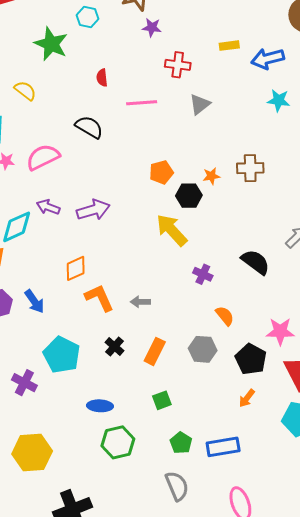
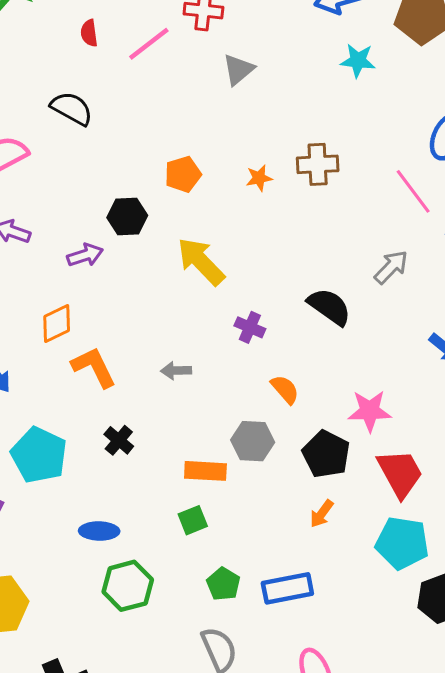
pink line: (142, 103) -> (149, 44), moved, turned -32
black hexagon: (189, 196) -> (127, 217), moved
purple arrow: (93, 210) -> (85, 255), moved, size x0.7
gray arrow: (140, 302) -> (176, 371), moved
orange rectangle: (155, 351) -> (205, 471), moved, turned 68

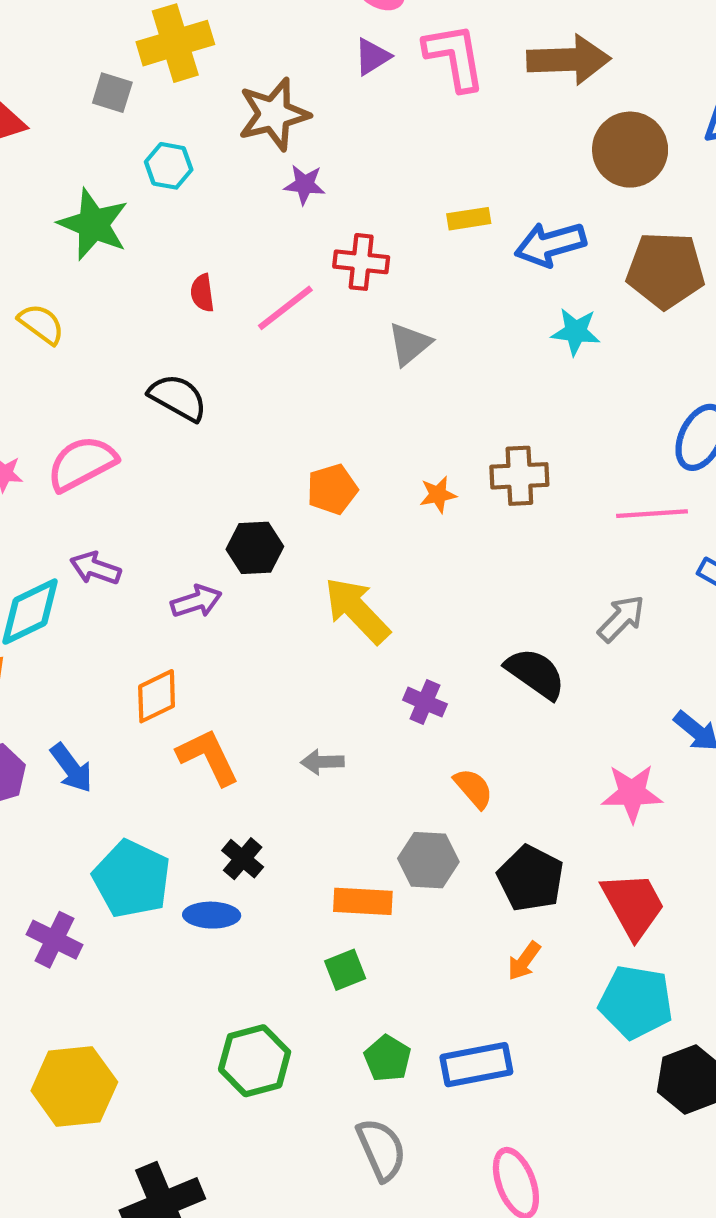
pink line: (413, 191) -> (652, 514), turned -57
pink star: (370, 411) -> (632, 793), moved
blue ellipse: (99, 531) -> (212, 915), moved

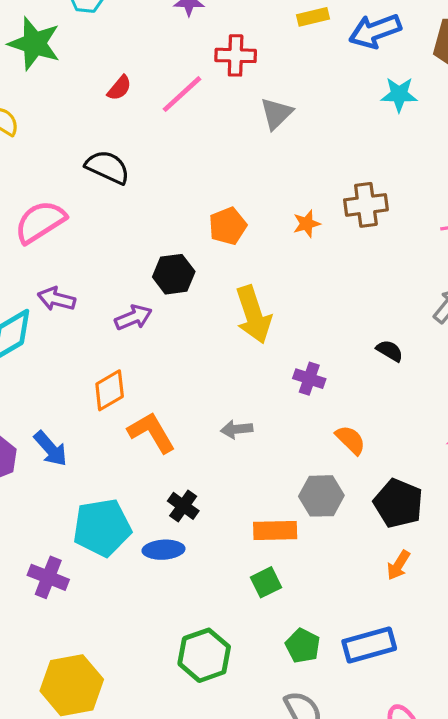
red semicircle: (202, 293) -> (119, 88), turned -128
yellow arrow: (357, 610) -> (253, 315), turned -150
black semicircle: (535, 673) -> (390, 351), size x0.6
cyan pentagon: (132, 879) -> (102, 528), turned -30

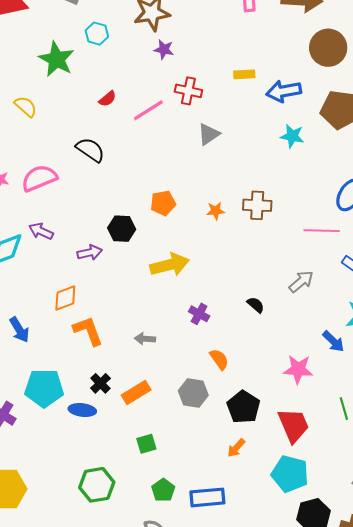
yellow arrow: (253, 315) -> (170, 265), turned -96
orange rectangle: (275, 530) -> (136, 392), moved, turned -40

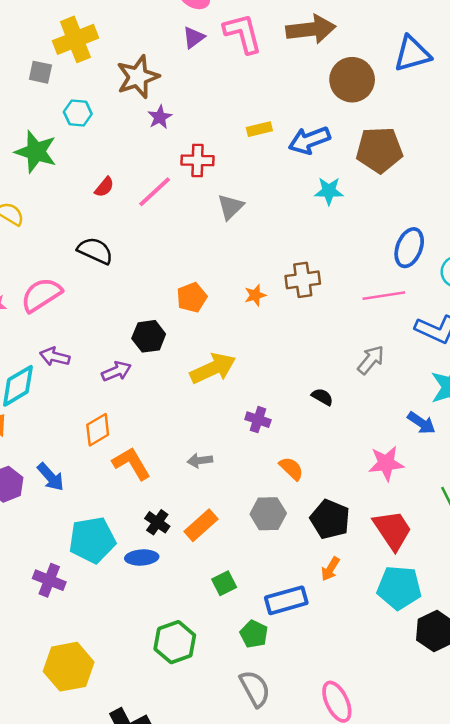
purple star: (164, 49) -> (160, 117), turned -30
blue rectangle: (207, 497) -> (286, 600), moved

